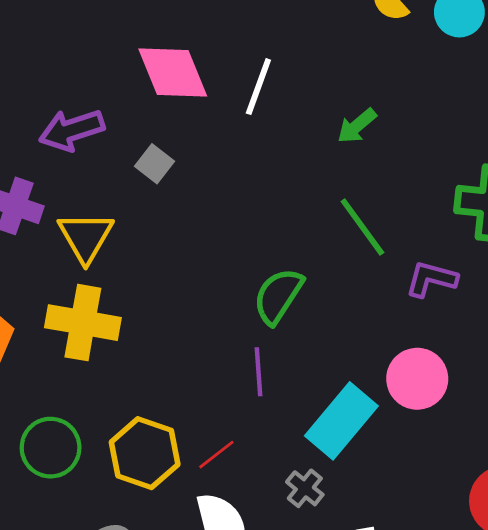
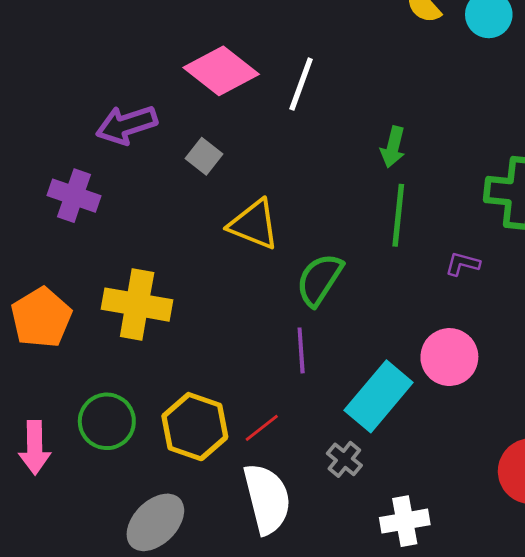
pink diamond: (173, 72) -> (221, 71), turned -30
green arrow: (357, 126) -> (393, 147), moved, turned -36
green line: (362, 227) -> (398, 215), turned 42
yellow triangle: (86, 237) -> (254, 224), moved, turned -38
purple L-shape: (431, 279) -> (463, 264), size x0.7

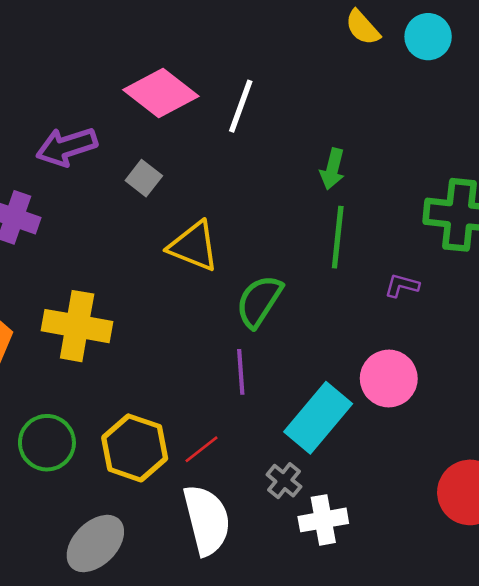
white cross: (405, 521) -> (323, 520), moved

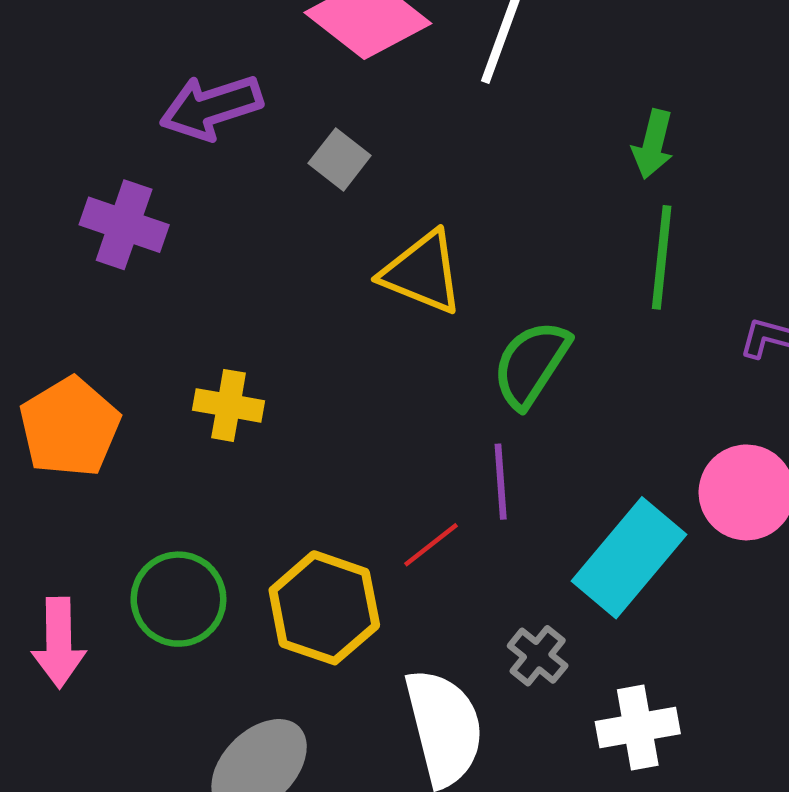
yellow cross: (77, 326) -> (229, 405), size x0.6
red line: (201, 449) -> (431, 545), moved
gray cross: (284, 481) -> (538, 656), moved

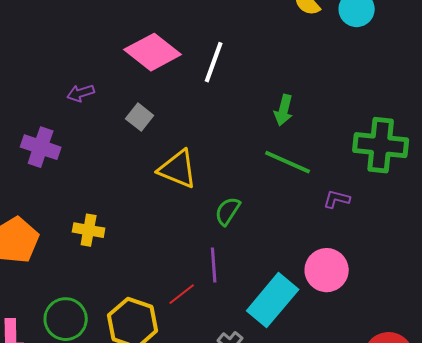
purple arrow: (211, 107) -> (81, 93), size x0.6
green line: (662, 257) -> (288, 162), turned -72
green semicircle: (531, 364) -> (228, 211), size x0.7

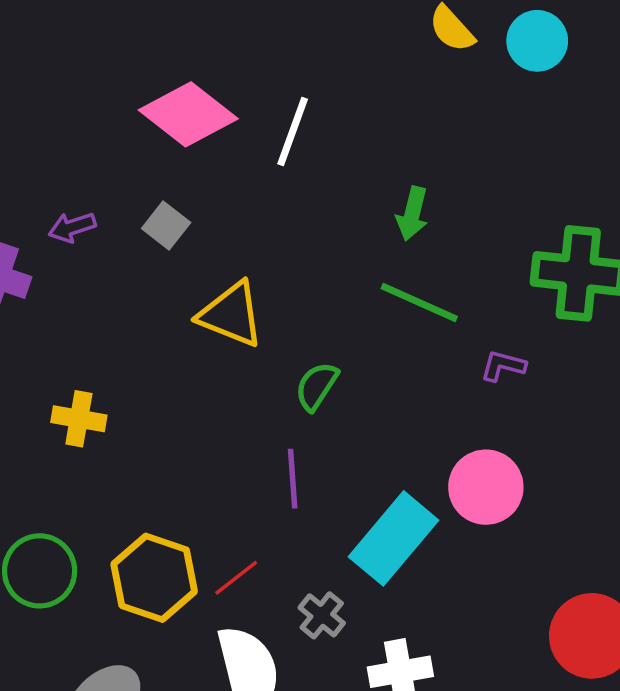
purple arrow: (81, 93) -> (72, 227), moved
red line: (182, 294) -> (236, 578), moved

